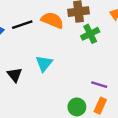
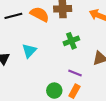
green cross: (90, 34) -> (71, 41), moved

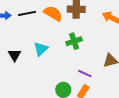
green cross: (71, 41) -> (74, 41), moved

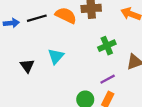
green cross: (74, 41) -> (107, 46), moved
purple line: (85, 74) -> (108, 79), turned -48

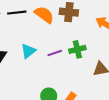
purple line: (108, 79) -> (55, 53), moved

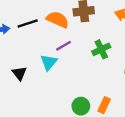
purple line: (55, 53) -> (64, 46), moved

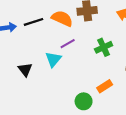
orange rectangle: (104, 105) -> (105, 86), moved, turned 32

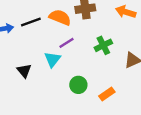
orange rectangle: (105, 86) -> (107, 94), moved
green circle: (84, 101) -> (78, 85), moved

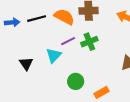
green cross: (103, 45) -> (89, 42), moved

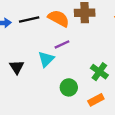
green cross: (89, 42) -> (99, 72), moved, turned -35

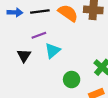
purple line: (62, 44) -> (39, 35), moved

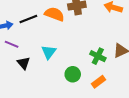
purple line: (39, 35) -> (12, 44), moved, turned 56

